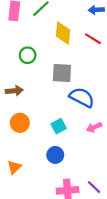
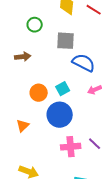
orange circle: (20, 123) -> (39, 93), moved
blue circle: (55, 155) -> (60, 115), size x1.6

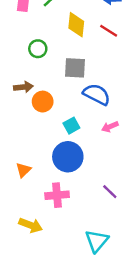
orange circle: (39, 93) -> (43, 102), moved
pink cross: (71, 147) -> (57, 195), moved

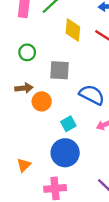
green circle: (38, 49) -> (27, 52), moved
gray square: (75, 68) -> (59, 70), moved

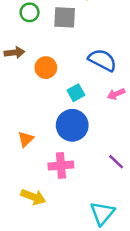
gray square: (59, 70) -> (65, 17), moved
brown arrow: (24, 88) -> (14, 53), moved

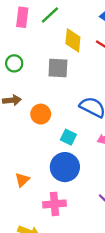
green circle: (30, 12) -> (14, 63), moved
cyan square: (76, 93) -> (68, 137), turned -35

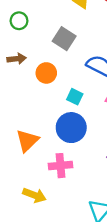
gray square: (58, 68) -> (64, 39), moved, turned 30
orange triangle: (22, 180) -> (27, 141), size x1.5

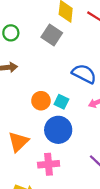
gray square: (64, 39) -> (52, 35), moved
orange circle: (46, 73) -> (41, 101), moved

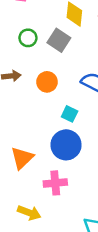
green circle: (11, 33) -> (28, 38), moved
orange circle: (41, 101) -> (47, 82), moved

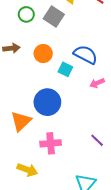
cyan square: (70, 114) -> (65, 69), moved
blue circle: (66, 145) -> (47, 102), moved

